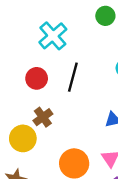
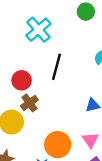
red circle: (37, 78) -> (22, 80), moved

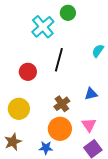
green circle: (86, 12) -> (68, 13), moved
brown cross: (29, 103) -> (62, 104), moved

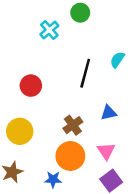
cyan cross: (43, 27) -> (49, 30), size x0.7
black line: (59, 60) -> (85, 73), moved

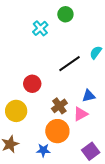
black line: (85, 73) -> (69, 64), turned 40
red circle: (31, 86) -> (32, 84), moved
pink triangle: (106, 151) -> (81, 114), moved, turned 35

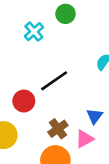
black line: (69, 64) -> (54, 81), moved
blue triangle: (89, 96) -> (95, 116), turned -40

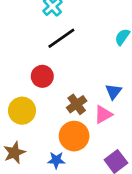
black line: (54, 81) -> (61, 38), moved

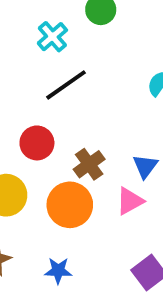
brown cross: (77, 104) -> (89, 164), moved
orange circle: (74, 136) -> (70, 205), moved

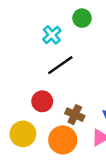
brown cross: (89, 164) -> (75, 115), turned -30

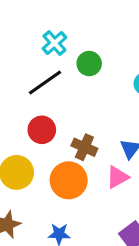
green circle: (82, 18) -> (89, 64), moved
black line: (60, 65) -> (45, 82), moved

